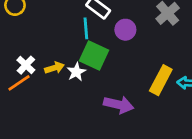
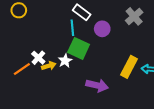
white cross: (26, 65) -> (38, 58), moved
yellow arrow: (55, 68) -> (49, 66), moved

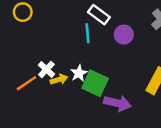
green square: (79, 48) -> (95, 83), moved

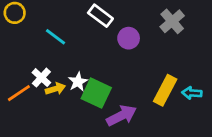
cyan line: (88, 33) -> (55, 37), moved, turned -48
purple arrow: (118, 103) -> (122, 116), turned -40

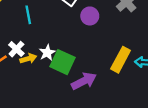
cyan line: (55, 37) -> (28, 15), turned 42

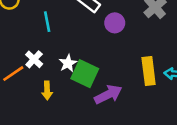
yellow arrow: (28, 59) -> (47, 91), moved, turned 105
yellow rectangle: (121, 60) -> (149, 71), turned -35

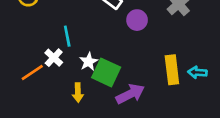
cyan line: (47, 22) -> (67, 36), moved
yellow arrow: (47, 91) -> (78, 93), moved

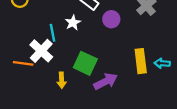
white cross: (54, 58) -> (41, 51), size x1.5
white star: (89, 62) -> (73, 23), moved
orange line: (32, 72) -> (23, 63), turned 42

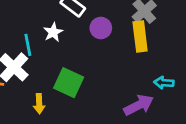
yellow rectangle: (141, 61) -> (140, 36), moved
purple arrow: (106, 81) -> (139, 105), moved

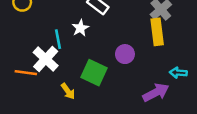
purple circle: (101, 28) -> (125, 54), moved
yellow arrow: (39, 104) -> (68, 91), turned -35

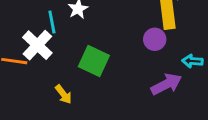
purple circle: (125, 54) -> (155, 39), moved
yellow arrow: (68, 91) -> (63, 94), moved

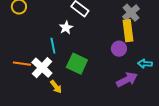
cyan line: (52, 22) -> (53, 46), moved
white cross: (37, 45) -> (42, 68), moved

